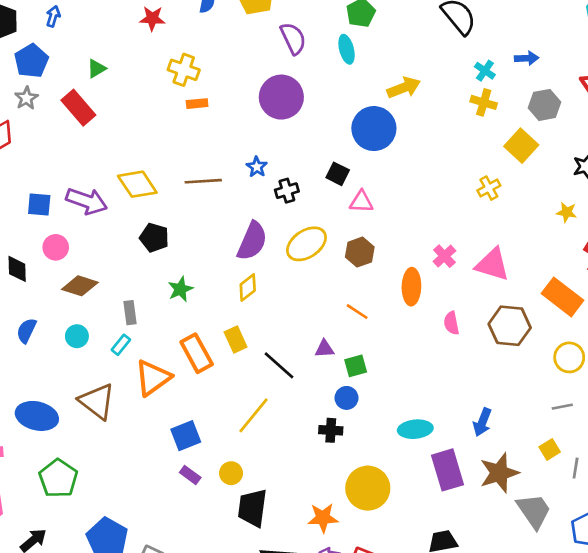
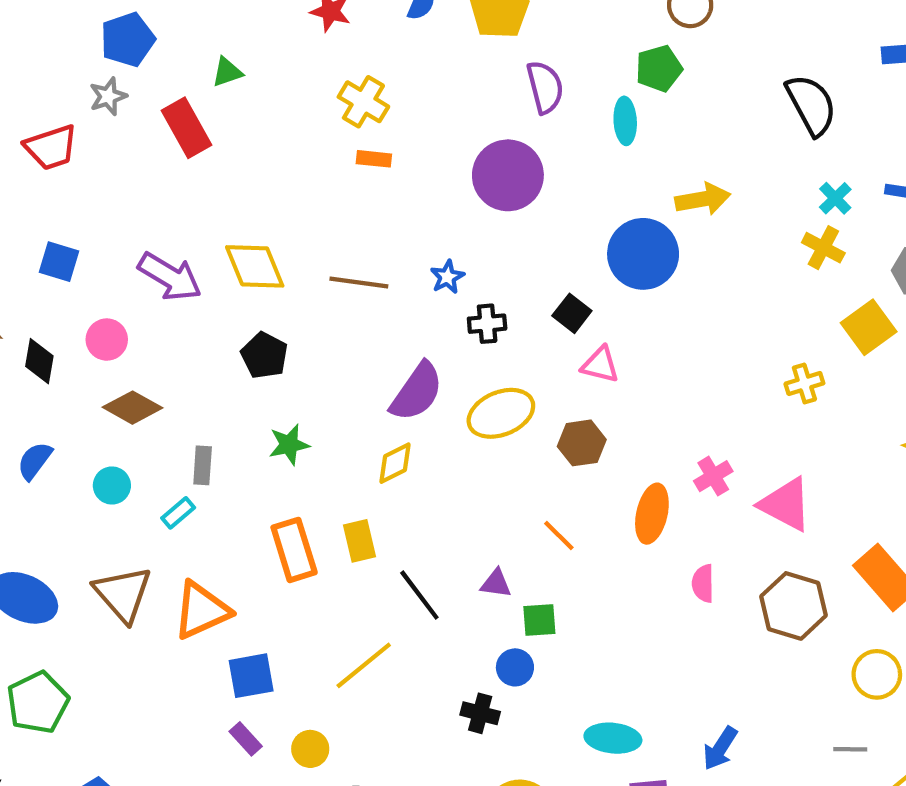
blue square: (39, 204) -> (59, 262), moved
orange triangle: (153, 378) -> (201, 610), moved

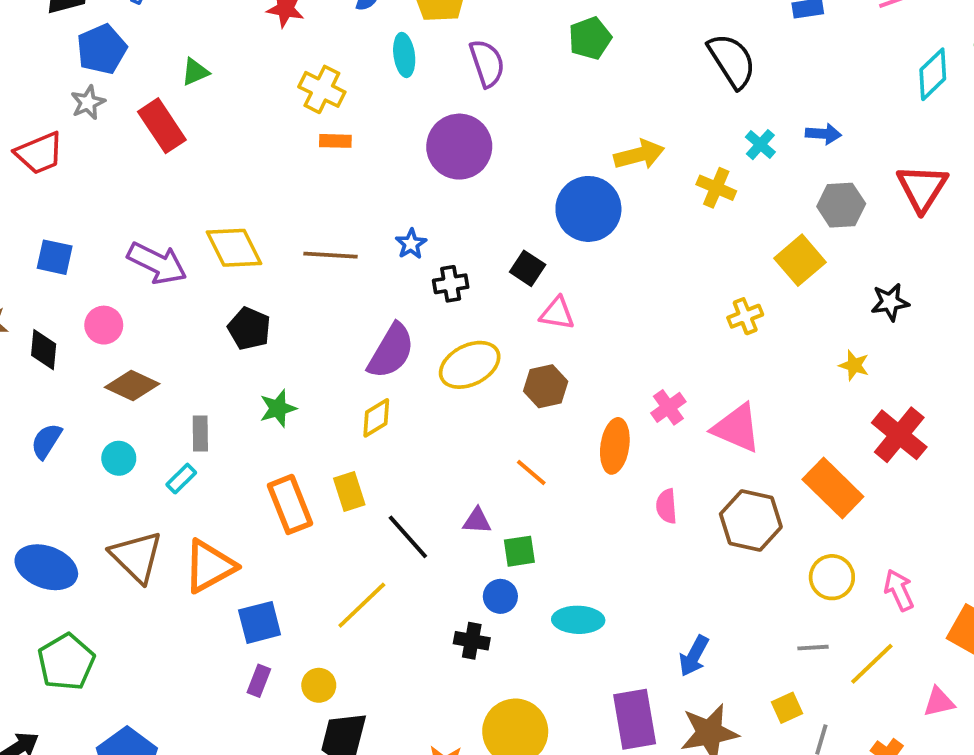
cyan ellipse: (625, 121) -> (404, 55), moved
yellow cross: (823, 248) -> (716, 188), moved
cyan ellipse: (613, 738) -> (578, 620), moved
purple rectangle: (246, 739) -> (259, 681), turned 68

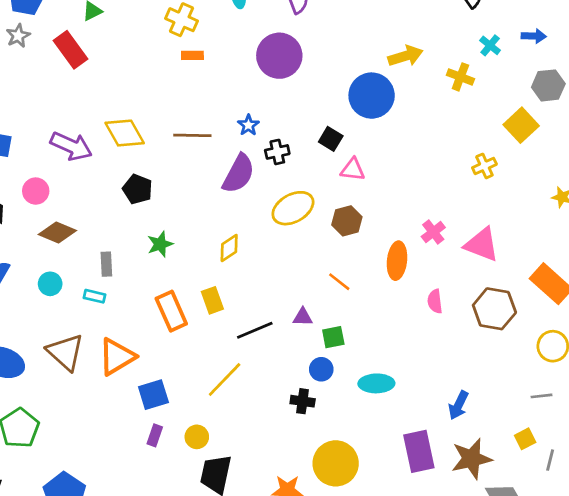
purple semicircle: (391, 351) -> (239, 174), moved
cyan rectangle: (181, 479) -> (94, 296), turned 60
black line: (408, 537) -> (255, 330), turned -69

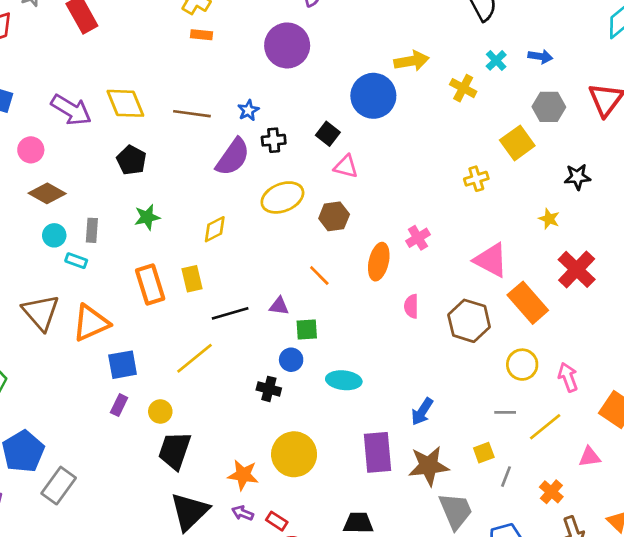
pink triangle: (482, 245) -> (491, 260), moved
cyan circle: (50, 284) -> (54, 235), moved

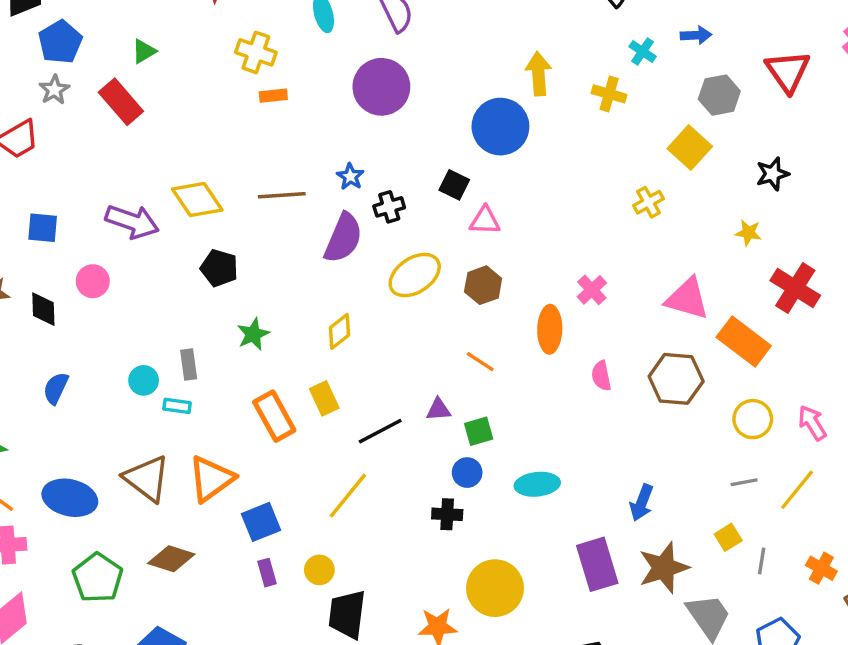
yellow arrow: (412, 61) -> (539, 74), turned -72
brown diamond: (47, 193) -> (171, 559), moved
purple rectangle: (119, 405) -> (267, 573), turned -30

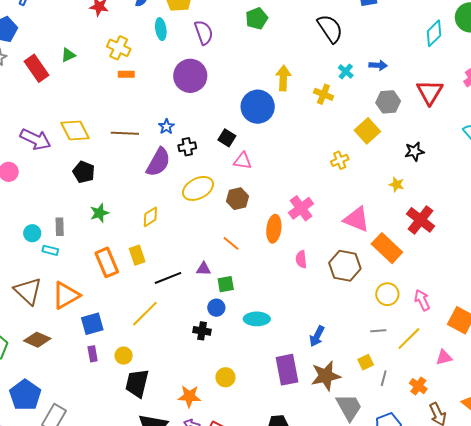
green triangle: (144, 51) -> (68, 55), moved
pink cross: (592, 290) -> (301, 208), size x1.4
yellow circle: (495, 588) -> (225, 377), size x0.6

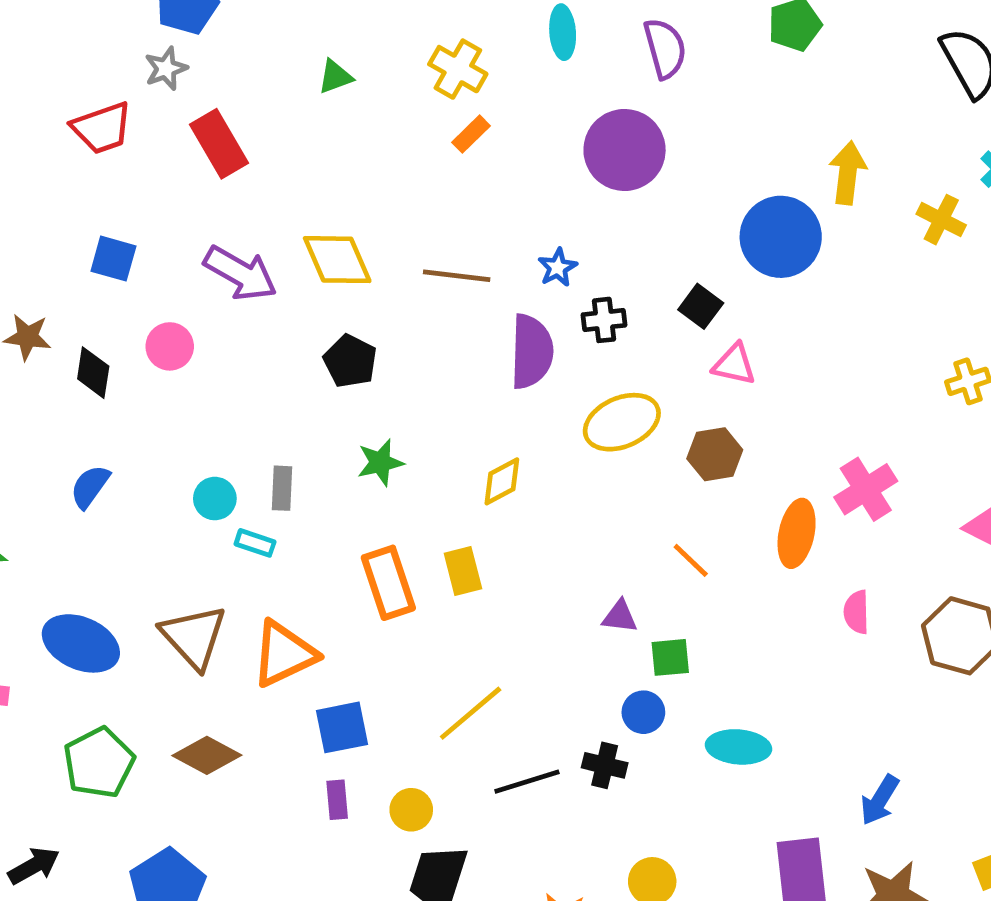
red rectangle: (36, 68) -> (219, 144), moved
orange rectangle: (126, 74) -> (471, 134), turned -49
purple semicircle: (158, 162) -> (532, 352), turned -32
black line: (168, 278) -> (527, 782), moved

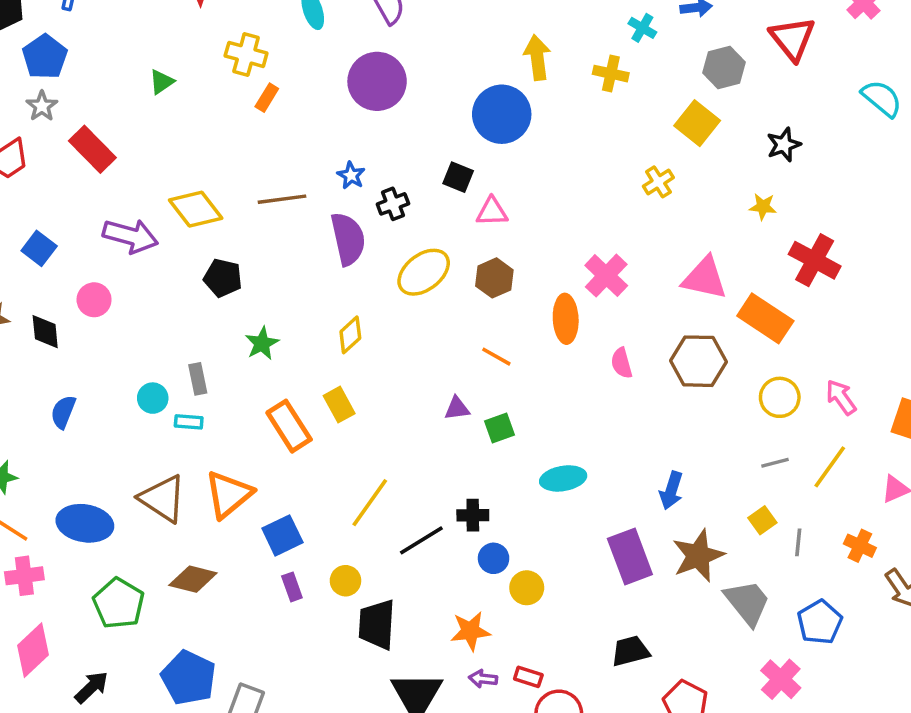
blue square: (113, 259) -> (39, 248), turned 36
blue circle: (643, 712) -> (494, 558), moved

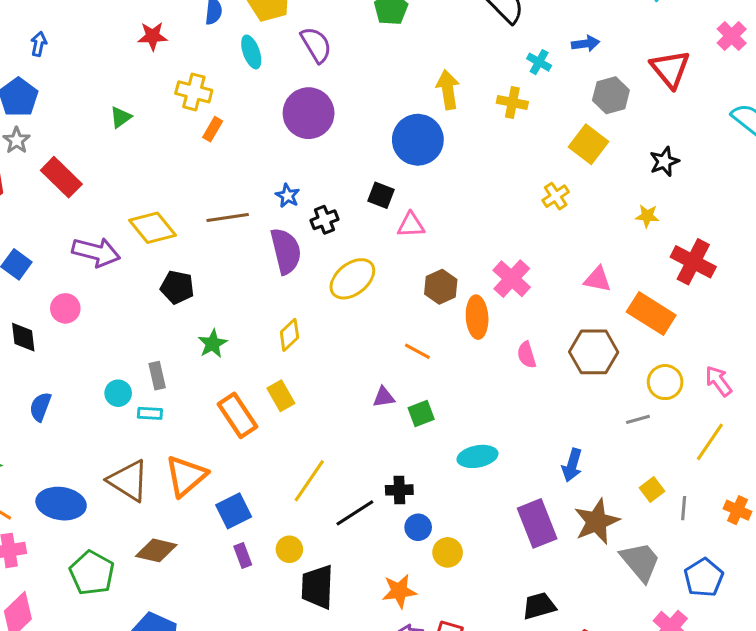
brown hexagon: (494, 278) -> (441, 287), moved
pink triangle: (705, 278) -> (598, 279), size x0.7
gray line: (775, 463) -> (638, 419), moved

